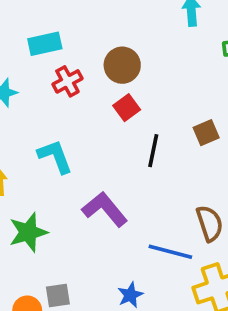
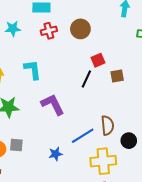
red square: (127, 108) -> (98, 60), moved
blue line: (170, 252) -> (83, 136), turned -60

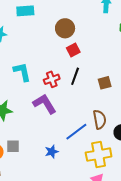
red cross: (49, 31) -> (52, 79), moved
red square: (98, 60) -> (73, 50), moved
brown square: (117, 76) -> (105, 83), moved

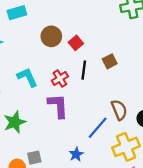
brown circle: (65, 28) -> (51, 36), moved
brown square: (105, 83) -> (110, 61), moved
purple L-shape: (45, 104) -> (58, 106), turned 40

